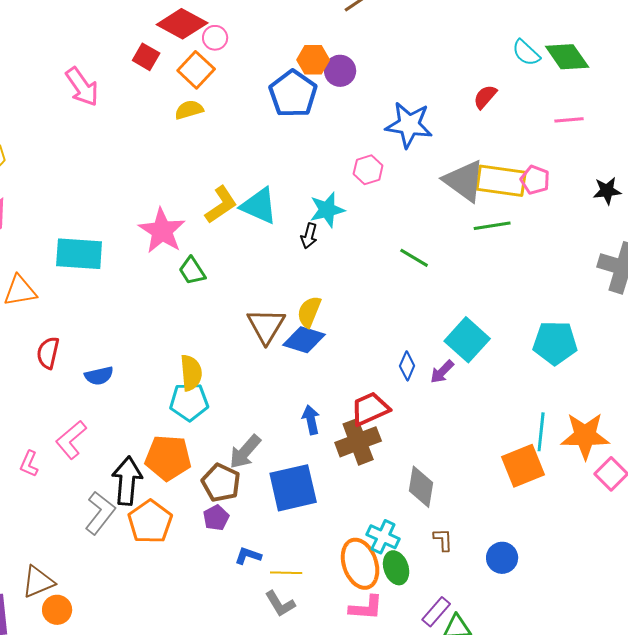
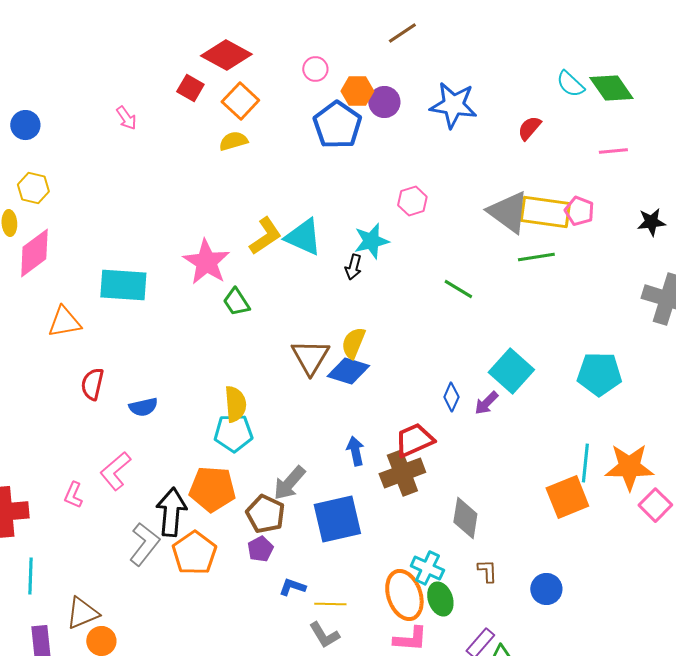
pink circle: (215, 38) -> (315, 69), moved
pink arrow: (82, 87) -> (126, 118), size x0.6
blue star: (409, 125) -> (453, 105), moved

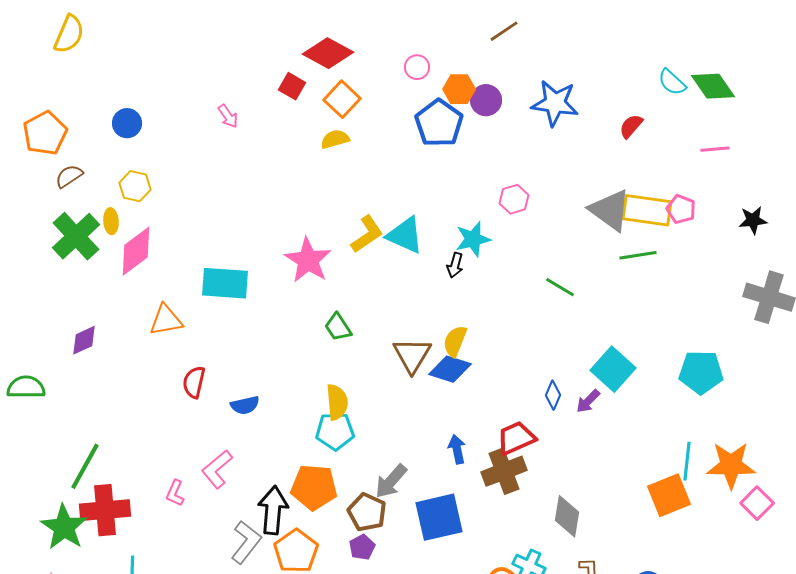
green trapezoid: (236, 302) -> (338, 327), moved

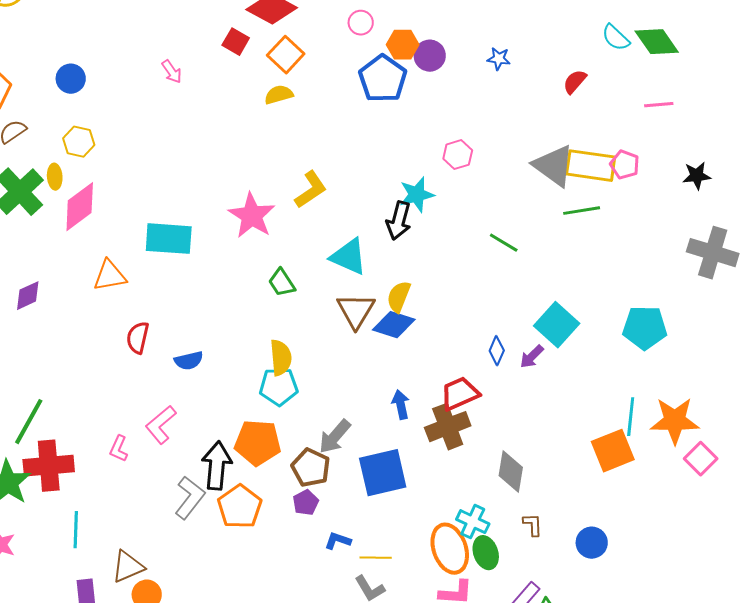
blue star: (555, 103) -> (499, 59), size x0.5
cyan triangle: (405, 235) -> (349, 257), moved
black arrow: (455, 265) -> (399, 221), size x1.5

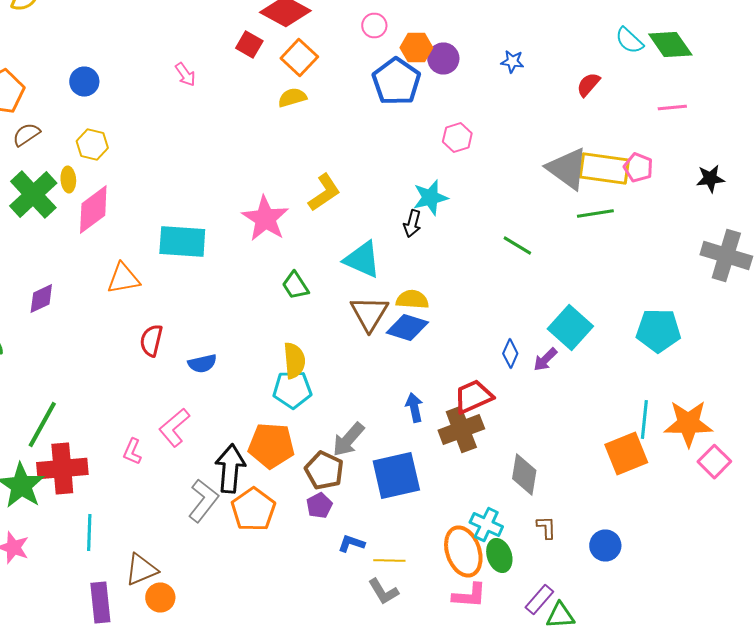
pink hexagon: (458, 155) -> (457, 138), moved
black arrow: (399, 221) -> (412, 224), size x0.7
yellow semicircle: (399, 297) -> (412, 300), turned 72

